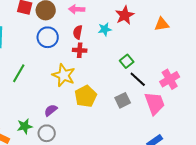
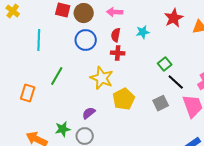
red star: (125, 15) -> (174, 18), moved

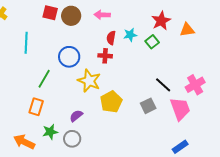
red semicircle: (116, 35) -> (111, 38), moved
blue circle: (86, 40) -> (69, 57), moved
green square: (165, 64) -> (152, 42), moved
orange rectangle: (28, 93) -> (36, 107), moved

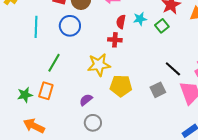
blue circle: (69, 57) -> (70, 26), moved
yellow star: (89, 81) -> (99, 65), turned -30
yellow pentagon: (111, 102) -> (121, 86), turned 30
green star: (50, 132) -> (25, 95), moved
gray circle: (72, 139) -> (93, 123), moved

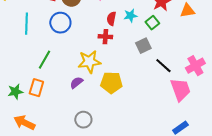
gray square: (158, 90) -> (143, 46), moved
purple semicircle: (86, 100) -> (76, 83), moved

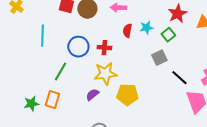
blue circle: (60, 23) -> (78, 47), moved
red cross: (105, 37) -> (104, 48), moved

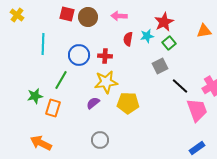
red star: (177, 14) -> (164, 22), moved
green star: (31, 104) -> (35, 96), moved

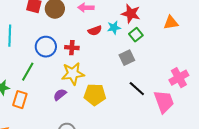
red star: (164, 22) -> (131, 14), turned -30
red semicircle: (128, 39) -> (95, 31), turned -120
black line: (180, 86) -> (137, 89), moved

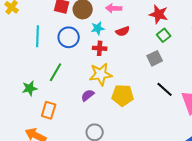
cyan star: (114, 28) -> (98, 28), moved
blue circle: (46, 47) -> (69, 37), moved
orange rectangle: (20, 100) -> (49, 110), moved

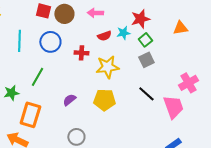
red star: (159, 14) -> (140, 19), turned -30
cyan star: (98, 28) -> (123, 33), moved
gray square: (155, 58) -> (146, 60), moved
yellow star: (101, 74) -> (107, 67), moved
orange rectangle: (49, 110) -> (30, 115), size x1.4

